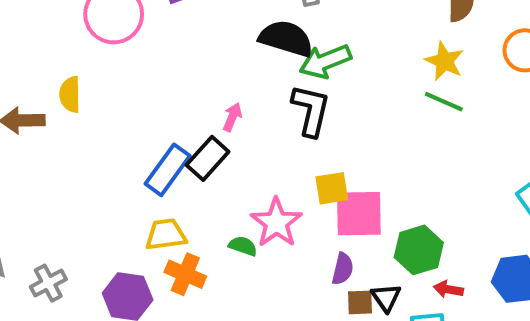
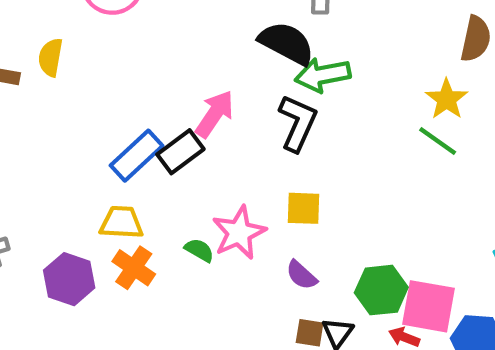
pink arrow: (232, 117) -> (215, 114), size x1.6
pink square: (359, 214) -> (429, 306), moved
purple semicircle: (343, 269) -> (301, 275), moved, turned 108

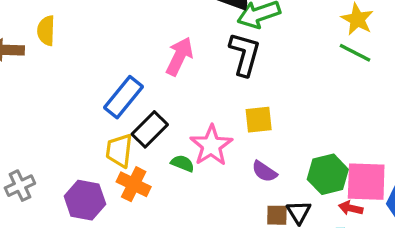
black rectangle: (180, 152) -> (150, 129), moved
yellow trapezoid: (121, 222) -> (119, 151), turned -78

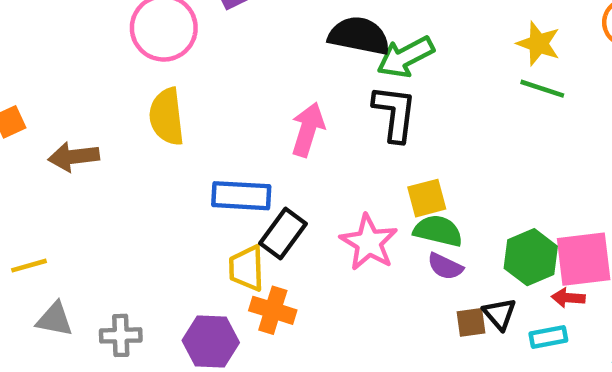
yellow semicircle: (46, 31) -> (167, 117), moved, size x1.4
blue rectangle: (124, 97) -> (241, 196), turned 63
green semicircle: (183, 163) -> (438, 231), moved, size x1.5
gray cross: (20, 186) -> (121, 335), turned 32

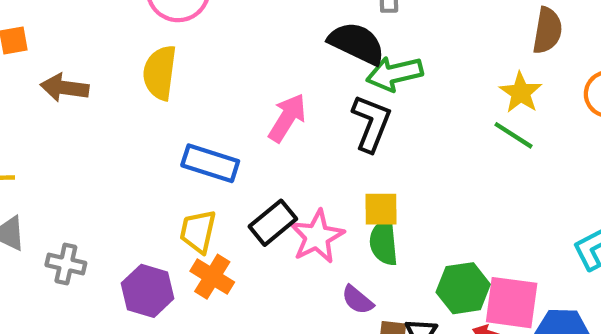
green semicircle: (438, 231) -> (384, 242), turned -123
black rectangle: (283, 234) -> (273, 223), moved
purple semicircle: (445, 266) -> (357, 300), moved

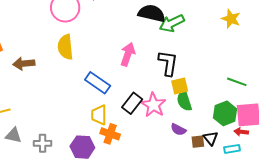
black L-shape: (371, 123) -> (168, 63), moved
green line: (514, 135) -> (237, 82), moved
blue rectangle: (210, 163) -> (98, 83), turned 30

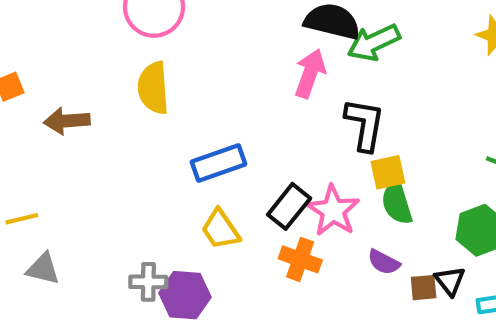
pink arrow: (128, 54) -> (310, 73), moved
blue rectangle: (98, 83) -> (218, 163), turned -55
yellow trapezoid: (99, 115) -> (220, 229), turned -35
orange cross: (110, 134) -> (300, 259), moved
gray cross: (43, 143) -> (148, 282), moved

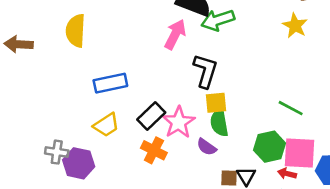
yellow trapezoid: (220, 229) -> (106, 125), turned -96
purple semicircle: (384, 262) -> (207, 147), moved

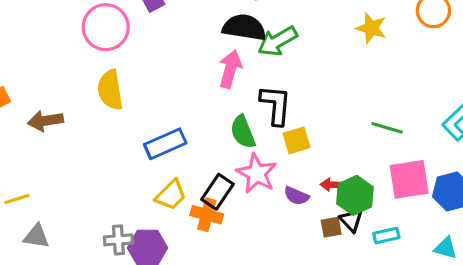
black rectangle: (151, 116) -> (217, 192), moved
green semicircle: (219, 123) -> (243, 132), moved
green hexagon: (270, 147) -> (355, 195), moved
orange cross: (154, 150) -> (207, 215), moved
red arrow: (287, 174) -> (332, 185), moved

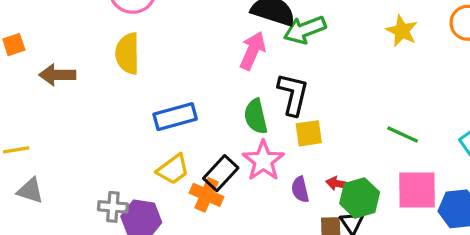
purple semicircle: (296, 196) -> (300, 189), turned 45

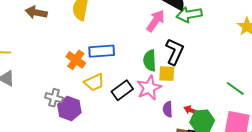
yellow square: (309, 133) -> (167, 74), moved
orange cross: (206, 195) -> (76, 60), moved

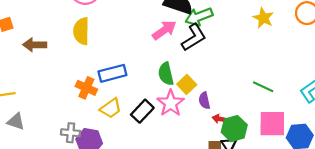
pink arrow: (156, 21) -> (164, 30), turned 30
black L-shape: (175, 52) -> (194, 37), moved, turned 44
yellow square: (167, 74) -> (187, 84), turned -36
purple semicircle: (168, 109) -> (204, 101), moved

